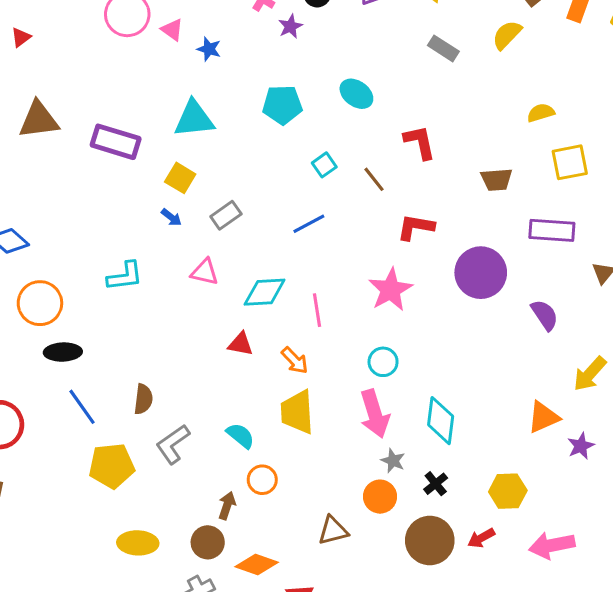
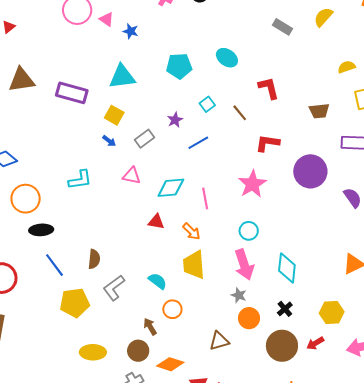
purple star: (290, 26) -> (175, 120), moved
gray star: (393, 461) -> (239, 295), moved
brown arrow: (227, 506) -> (150, 327), turned -48

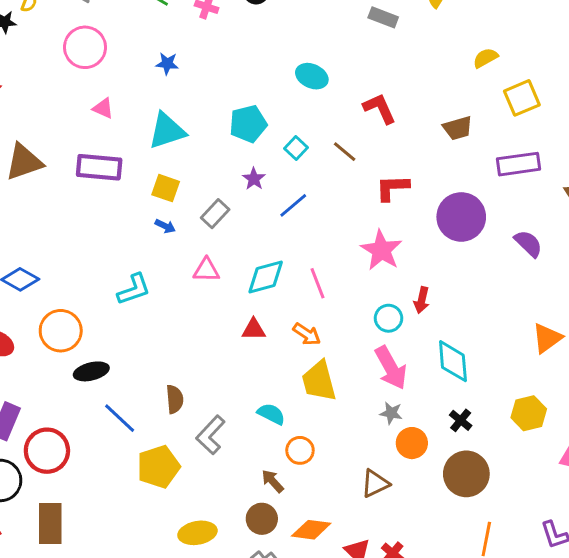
pink triangle: (107, 19) -> (103, 108), moved
cyan pentagon: (179, 66) -> (248, 124), moved
red arrow: (315, 343) -> (422, 300), moved, turned -36

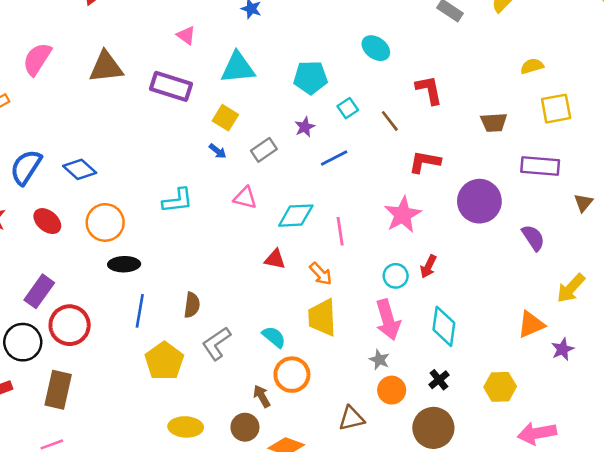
blue line: (120, 418) -> (140, 311), turned 44
orange circle: (300, 450) -> (292, 375), size x1.4
yellow pentagon: (158, 467) -> (164, 361), turned -30

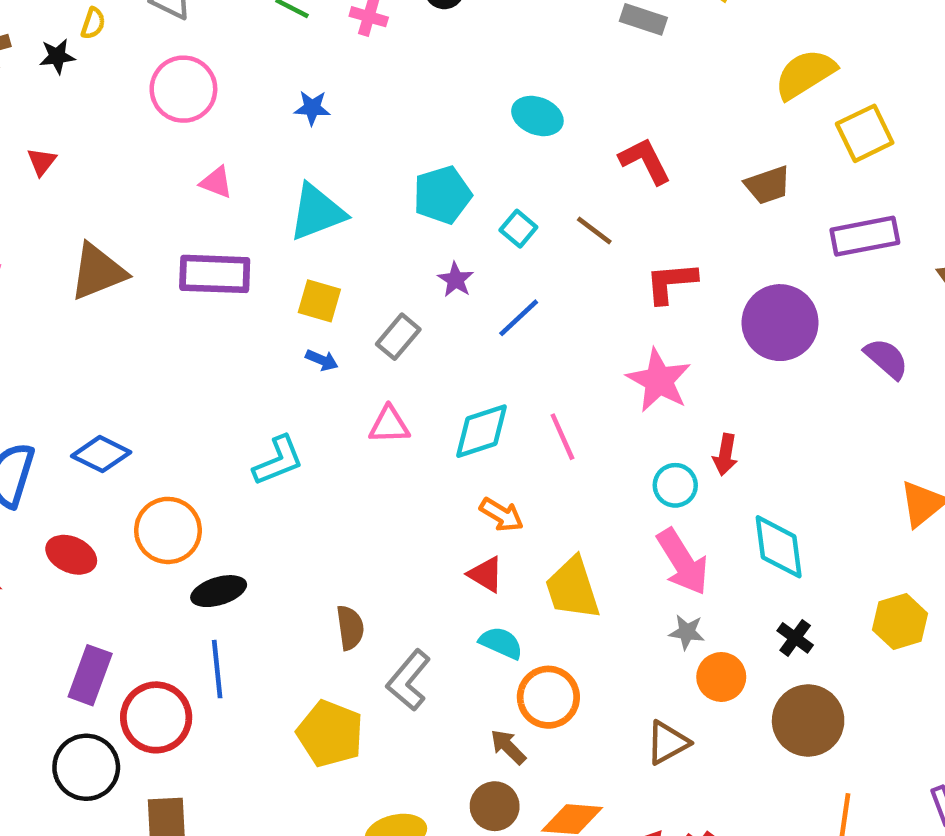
yellow semicircle: (532, 66) -> (805, 74), size x1.6
red triangle: (275, 259) -> (486, 574), moved, turned 35
orange arrow: (321, 274) -> (502, 515), moved
blue line: (140, 311) -> (217, 669), moved

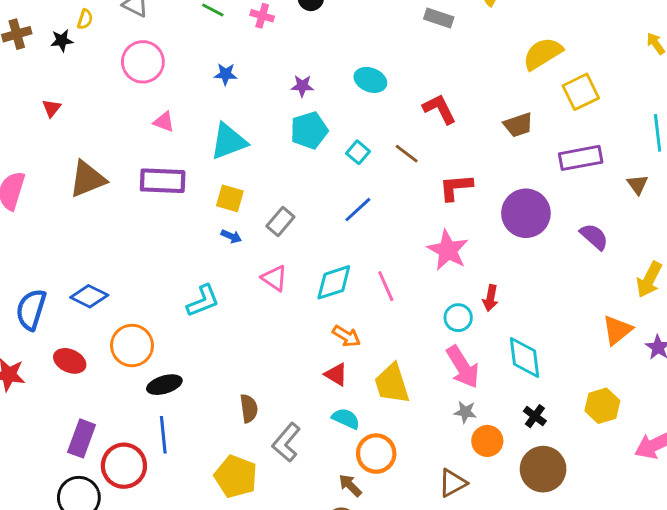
purple star: (456, 280) -> (302, 86), moved, turned -30
pink triangle: (389, 425) -> (274, 278), turned 36

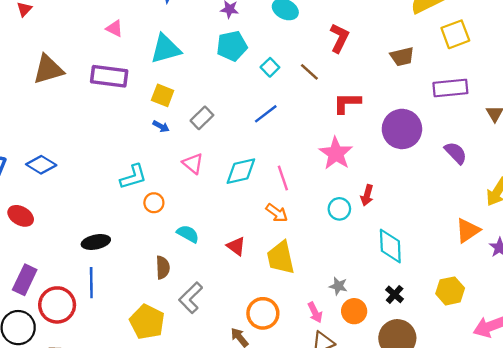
red L-shape: (439, 109) -> (339, 38), turned 48
orange arrow: (346, 336) -> (277, 213), moved
orange circle: (132, 346) -> (154, 203), moved, size x0.6
pink arrow: (463, 367) -> (315, 312), moved, size x0.6
cyan semicircle: (346, 419) -> (188, 234), moved

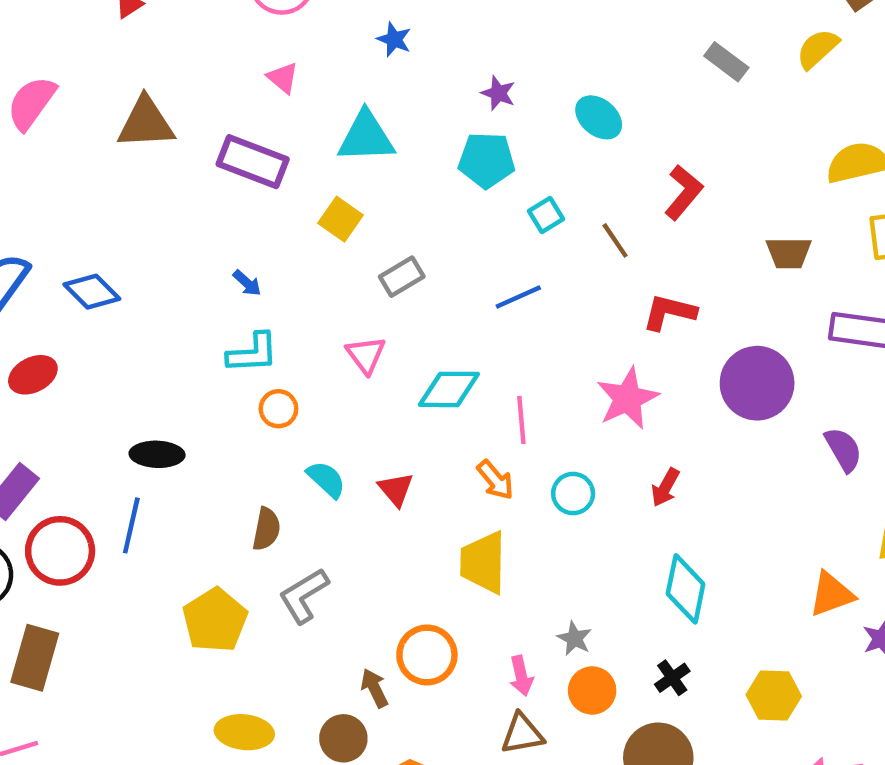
blue arrow: (161, 126) -> (247, 283), moved
cyan circle: (339, 209) -> (573, 494), moved
red ellipse: (21, 216) -> (33, 375), turned -70
red triangle: (236, 246) -> (396, 489), moved

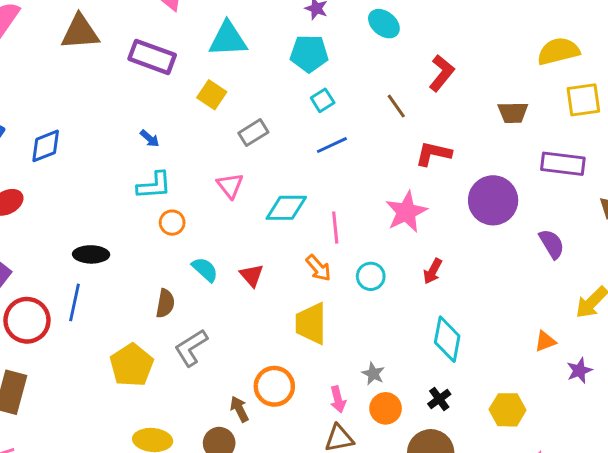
cyan square: (546, 215) -> (323, 100), moved
blue diamond: (92, 292) -> (46, 146), turned -66
orange triangle: (831, 594) -> (545, 341), size x0.7

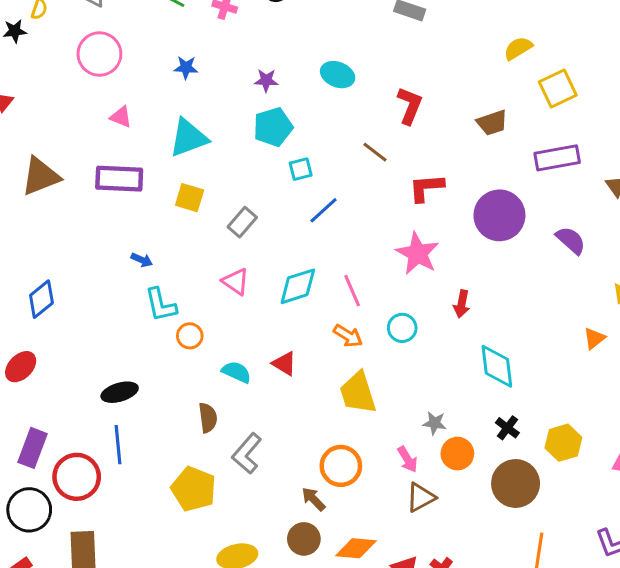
yellow semicircle: (558, 51) -> (518, 48), size x0.7
cyan square: (323, 100) -> (301, 169), turned 35
cyan L-shape: (154, 185) -> (161, 305), turned 99
yellow hexagon: (508, 410) -> (563, 443), moved

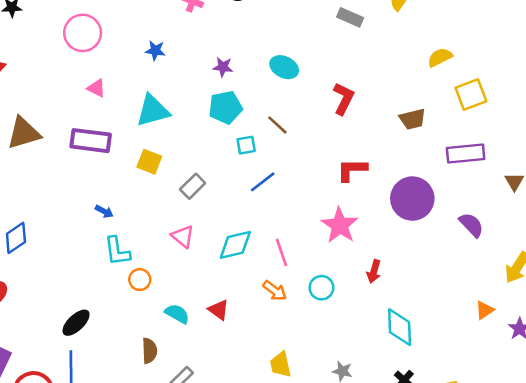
brown line: (375, 152) -> (277, 125), moved
black ellipse: (120, 392) -> (76, 323), turned -32
yellow trapezoid: (358, 393) -> (281, 365), moved, size x0.7

